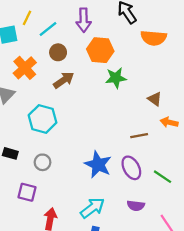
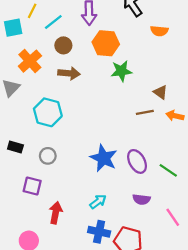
orange semicircle: (154, 38) -> (159, 31), size x0.7
brown arrow: (64, 80) -> (69, 73), turned 40
brown line: (139, 136) -> (145, 112), moved
cyan arrow: (92, 208) -> (98, 202), size x0.7

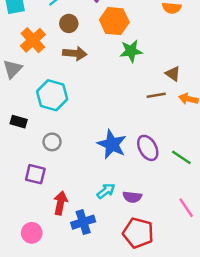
black rectangle: (15, 147) -> (19, 122), moved
purple semicircle: (141, 199) -> (132, 197), moved
blue cross: (99, 232) -> (83, 222), moved, turned -30

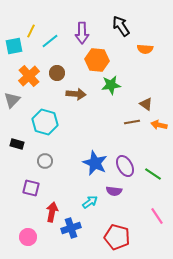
brown circle: (69, 23) -> (57, 73), moved
brown arrow: (75, 53) -> (76, 94), moved
purple semicircle: (132, 197) -> (114, 191), moved

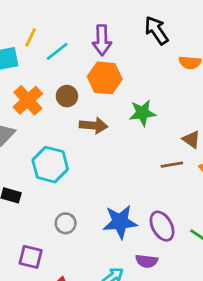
orange hexagon: (97, 60) -> (105, 78), moved
gray circle: (45, 161) -> (66, 223), moved
blue star: (95, 163) -> (120, 222), turned -30

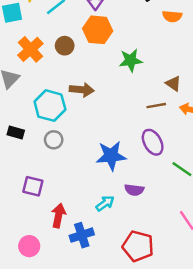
brown arrow: (94, 125) -> (82, 90), moved
gray circle: (66, 223) -> (54, 140), moved
purple ellipse: (162, 226) -> (153, 142), moved

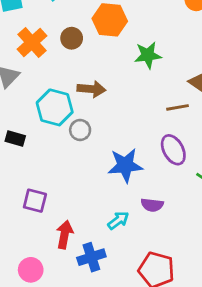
gray circle: (54, 140) -> (80, 130), moved

